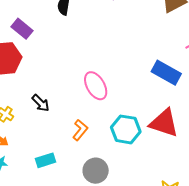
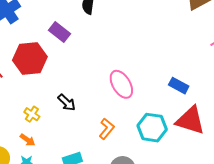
purple rectangle: (22, 29) -> (59, 32), moved
blue rectangle: (166, 73) -> (179, 86), moved, size x0.7

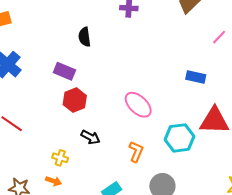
red hexagon: (30, 58) -> (75, 100), moved, size x0.7
blue rectangle: (179, 86) -> (196, 77), moved
orange arrow: (28, 140) -> (54, 181), moved

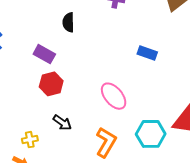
blue rectangle: (196, 77) -> (147, 53), moved
orange L-shape: (136, 152) -> (106, 142), size x1.4
yellow cross: (60, 158) -> (30, 140), turned -35

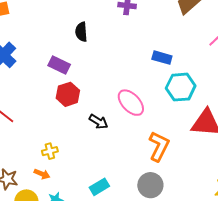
black arrow: (62, 123) -> (98, 122), moved
cyan hexagon: (151, 134) -> (181, 87), moved
orange L-shape: (106, 142) -> (159, 146), moved

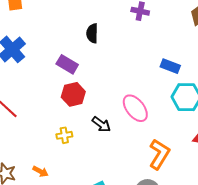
yellow cross: (50, 151) -> (64, 135), moved

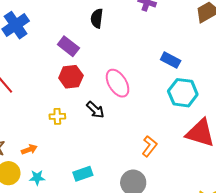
pink ellipse: (135, 108) -> (118, 83), moved
orange L-shape: (159, 154) -> (149, 146), size x0.7
orange arrow: (40, 171) -> (29, 149), turned -56

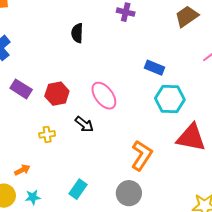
purple rectangle: (68, 46) -> (21, 89), moved
orange L-shape: (149, 146) -> (142, 155), size x1.4
cyan rectangle: (83, 174) -> (78, 189), turned -30

